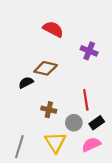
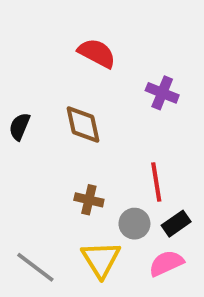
brown diamond: (46, 68) -> (83, 125), turned 65
black semicircle: (26, 82) -> (20, 127), moved, turned -40
gray line: (19, 147) -> (35, 267), turned -70

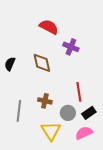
purple cross: (162, 93) -> (71, 47), moved
gray line: (35, 267) -> (19, 111), moved, turned 60

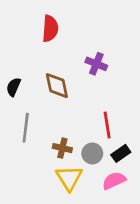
red semicircle: (49, 27) -> (50, 29), moved, turned 66
brown cross: (45, 101) -> (62, 148), moved
gray line: (19, 111) -> (26, 128), moved

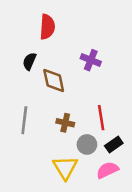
black semicircle: (13, 87) -> (29, 61), moved
brown cross: (62, 148) -> (65, 123), moved

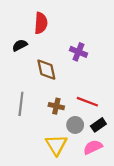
black semicircle: (29, 61) -> (20, 45), moved, turned 40
red line: (101, 118) -> (87, 102), turned -60

